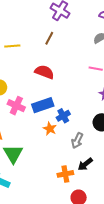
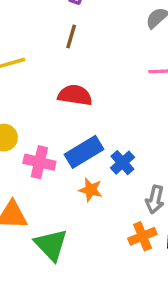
orange star: (50, 129) -> (91, 190), moved
orange cross: (65, 174) -> (142, 236), moved

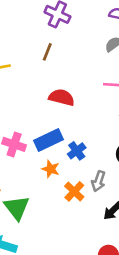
red semicircle: (75, 95) -> (62, 97), moved
orange cross: (142, 236) -> (74, 191), moved, turned -30

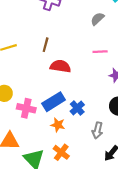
brown line: (47, 52) -> (46, 45), moved
orange cross: (74, 191) -> (61, 152), moved

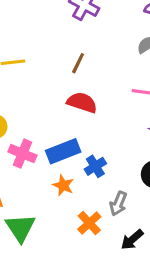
brown line: (46, 45) -> (78, 63), moved
orange cross: (61, 152) -> (89, 223), moved

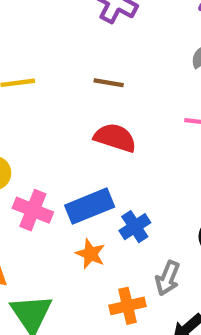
brown line: (78, 63) -> (109, 83), turned 75
orange cross: (89, 223) -> (128, 306), turned 30

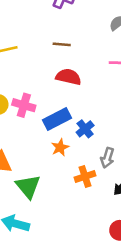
pink cross: (33, 210) -> (24, 105), moved
orange star: (90, 254) -> (60, 147), turned 30

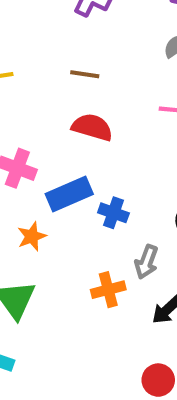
blue cross: (85, 129) -> (113, 213), turned -36
orange star: (60, 147) -> (32, 236), moved

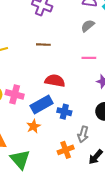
red semicircle: (92, 127) -> (55, 81), moved
orange star: (32, 236) -> (33, 126), moved

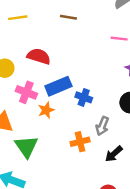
red semicircle: (55, 81) -> (39, 56), moved
pink cross: (15, 94) -> (26, 92), moved

